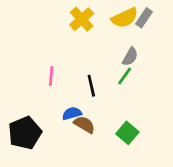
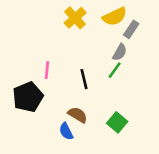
gray rectangle: (144, 18) -> (131, 29), moved
blue semicircle: (72, 113) -> (66, 131), moved, turned -102
black pentagon: (25, 133) -> (28, 97), moved

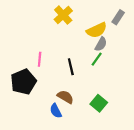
yellow semicircle: (115, 17) -> (97, 30), moved
gray rectangle: (131, 29) -> (118, 17), moved

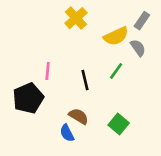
gray semicircle: (101, 44) -> (138, 48), moved, turned -64

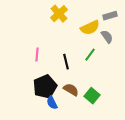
gray rectangle: (142, 21) -> (110, 16), turned 40
black pentagon: (28, 98) -> (45, 87), moved
brown semicircle: (79, 116) -> (71, 90), moved

